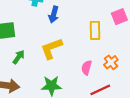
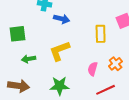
blue arrow: (54, 14) -> (62, 19), turned -91
green arrow: (19, 57) -> (29, 59), turned -136

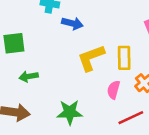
yellow rectangle: (101, 34) -> (124, 58), moved
yellow L-shape: (60, 51) -> (91, 58), moved

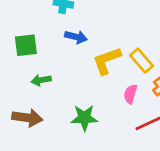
blue arrow: (72, 23) -> (76, 37), moved
yellow rectangle: (124, 58) -> (142, 61), turned -40

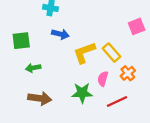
brown arrow: (27, 118) -> (40, 98), moved
green star: (84, 118) -> (82, 93), moved

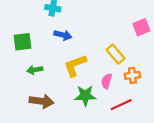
yellow L-shape: (84, 53) -> (75, 65), moved
orange cross: (128, 73) -> (132, 75), turned 32

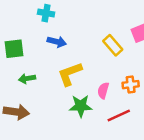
yellow rectangle: (116, 54) -> (113, 45), moved
brown arrow: (42, 101) -> (16, 112), moved

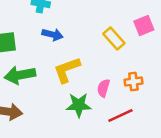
green arrow: (27, 79) -> (20, 75), size x1.6

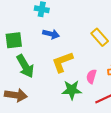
green arrow: (20, 75) -> (25, 66), turned -110

